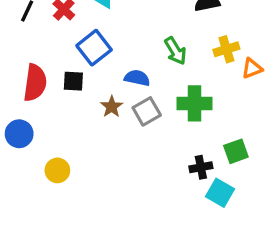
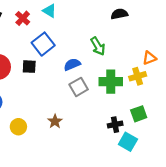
yellow cross: (226, 49) -> (138, 76), moved
blue semicircle: (137, 78) -> (72, 64), turned -35
brown star: (112, 107) -> (55, 121), moved

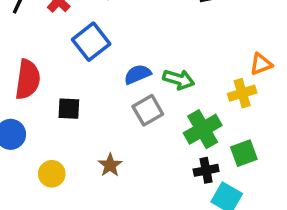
green arrow: (98, 46) -> (179, 79), moved, turned -42
black square: (29, 67) -> (69, 109), moved
green cross: (111, 82) -> (203, 129), moved, turned -30

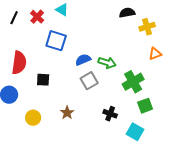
blue square: (91, 42) -> (56, 41), turned -35
yellow cross: (242, 93) -> (147, 27), moved
green cross: (203, 129) -> (133, 82), moved
black cross: (206, 170) -> (110, 114), moved, turned 32

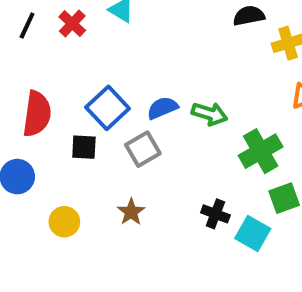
blue square: (56, 41) -> (108, 108), moved, turned 30
gray square: (89, 81) -> (143, 149), moved
cyan square: (135, 132) -> (253, 233), moved

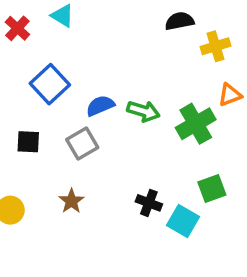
blue square: (108, 108) -> (50, 84), moved
green cross: (261, 151) -> (196, 124), moved

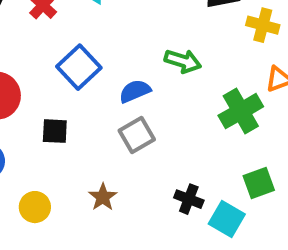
yellow cross: (215, 46) -> (263, 25), turned 32
green arrow: (143, 111) -> (183, 61), moved
gray square: (82, 144) -> (137, 135), moved

